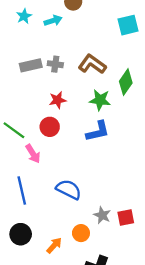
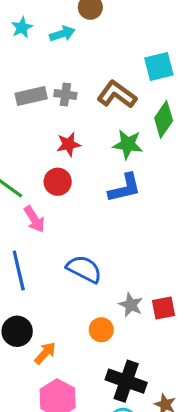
cyan square: (128, 25) -> (159, 66), moved
orange arrow: (54, 245) -> (45, 353), moved

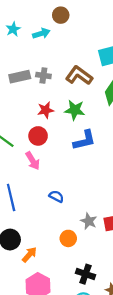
green star: (128, 144) -> (75, 110), moved
pink arrow: (34, 219) -> (33, 161), moved
blue semicircle: (84, 269) -> (56, 196), size x0.6
black cross: (126, 381) -> (86, 274), size x0.7

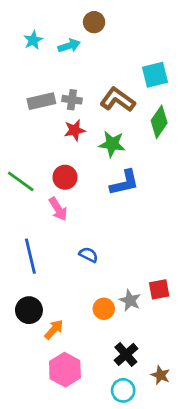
red star: (46, 110) -> (75, 130), moved
gray star: (89, 221) -> (130, 300), moved
black cross: (86, 274) -> (126, 354), turned 30

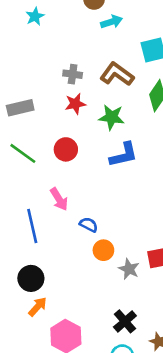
cyan arrow: (69, 46) -> (112, 22), moved
gray rectangle: (41, 101) -> (20, 108), moved
pink arrow: (58, 209) -> (59, 199), moved
orange circle: (104, 309) -> (103, 250), moved
orange arrow: (54, 330) -> (38, 307), moved

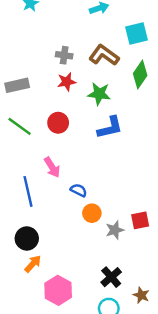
gray star: (129, 269) -> (115, 230), turned 30

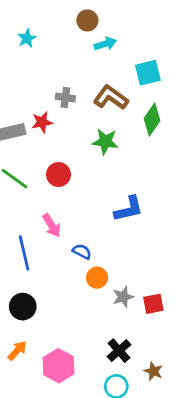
red star: (67, 82) -> (42, 122), moved
blue L-shape: (110, 128) -> (129, 209), moved
red square: (140, 220) -> (153, 304), moved
orange arrow: (33, 264) -> (17, 351), moved

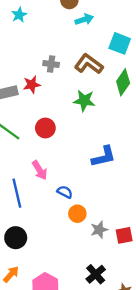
cyan square: (148, 73) -> (120, 43), turned 35

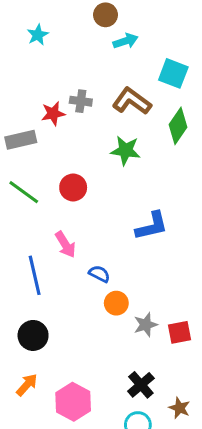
red star: (32, 85) -> (53, 113), moved

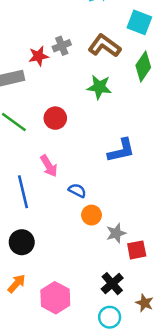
gray cross: (81, 101) -> (62, 46), turned -30
red square: (179, 332) -> (137, 250), moved

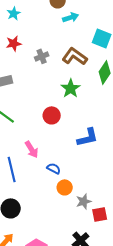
red star: (39, 56) -> (14, 43), moved
green star: (99, 87) -> (71, 88), turned 30
red circle: (55, 118) -> (52, 115), moved

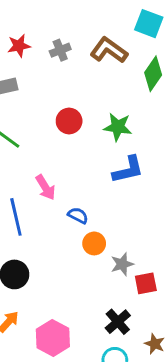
red star: (14, 43) -> (19, 46), moved
green star: (71, 88) -> (118, 127), moved, turned -30
red circle: (52, 115) -> (69, 121), moved

